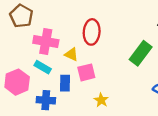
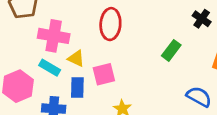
green rectangle: (141, 53) -> (171, 50), size x0.7
yellow triangle: (71, 54) -> (76, 58), moved

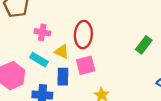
red ellipse: (110, 24) -> (83, 35), moved
pink cross: (54, 36) -> (42, 32), size x0.6

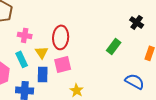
yellow triangle: (62, 52) -> (42, 52), turned 32
cyan rectangle: (39, 60) -> (22, 59), turned 35

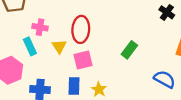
green rectangle: (114, 46) -> (129, 50), moved
cyan rectangle: (22, 59) -> (30, 46), moved
blue rectangle: (43, 74) -> (74, 86), moved

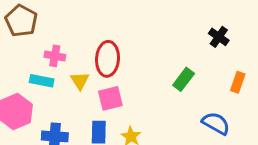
cyan rectangle: (30, 46) -> (42, 81), turned -54
green rectangle: (129, 50) -> (184, 79), moved

